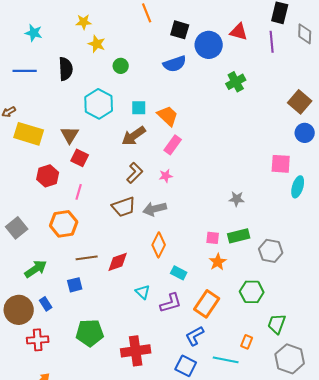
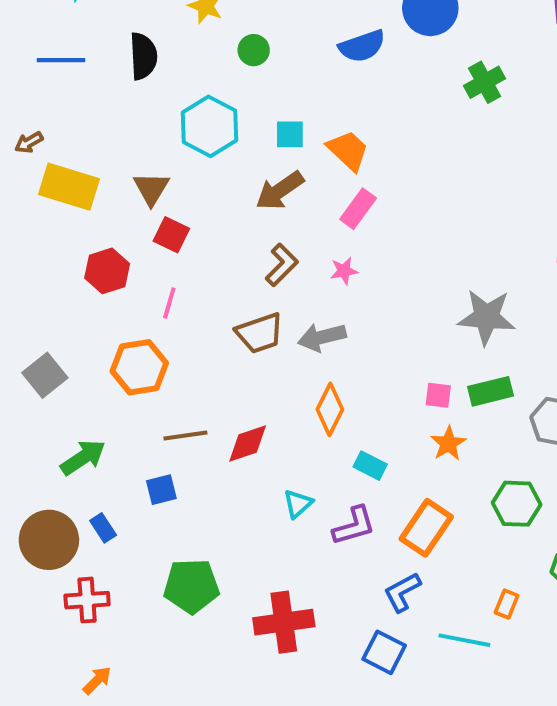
gray star: (237, 199) -> (486, 317), size x1.8
cyan triangle: (143, 292) -> (298, 504), turned 35

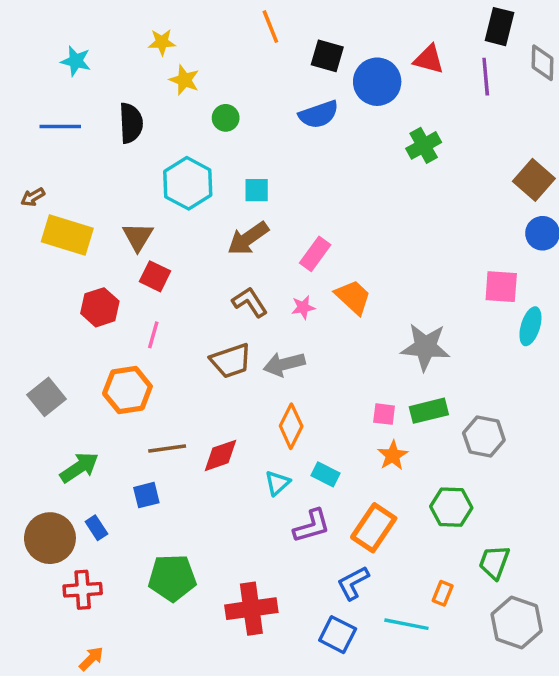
orange trapezoid: (348, 150) -> (353, 297), moved
brown L-shape: (282, 265) -> (250, 302), turned -78
cyan triangle: (298, 504) -> (277, 483), moved

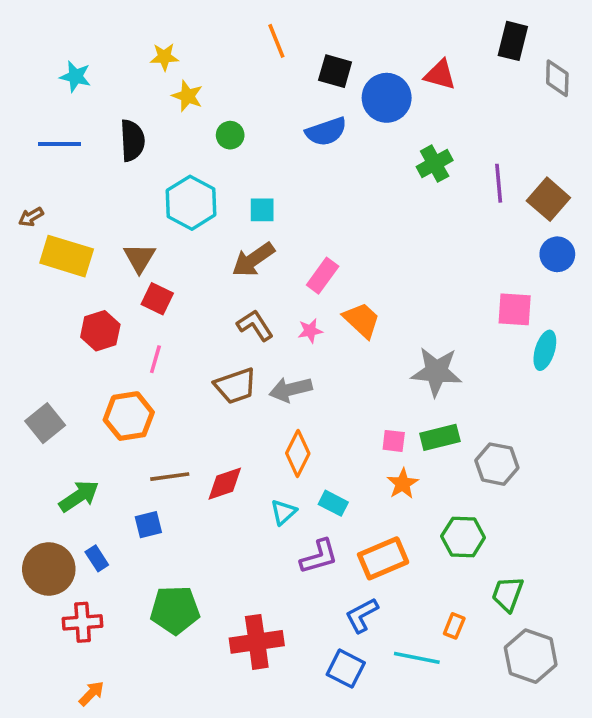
purple line: (486, 77) -> (499, 183), moved
orange rectangle: (374, 528) -> (383, 558), turned 33

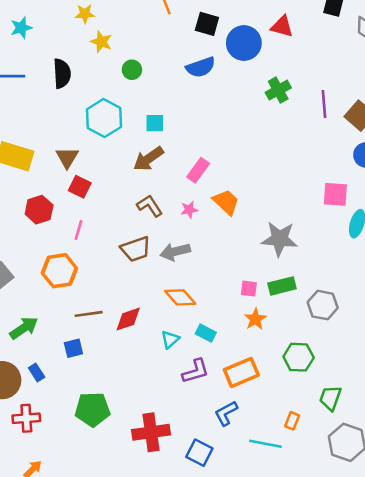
cyan star: (75, 76) -> (21, 28), turned -30
orange diamond: (298, 453) -> (180, 297), turned -68
blue square: (346, 669) -> (199, 453), moved

